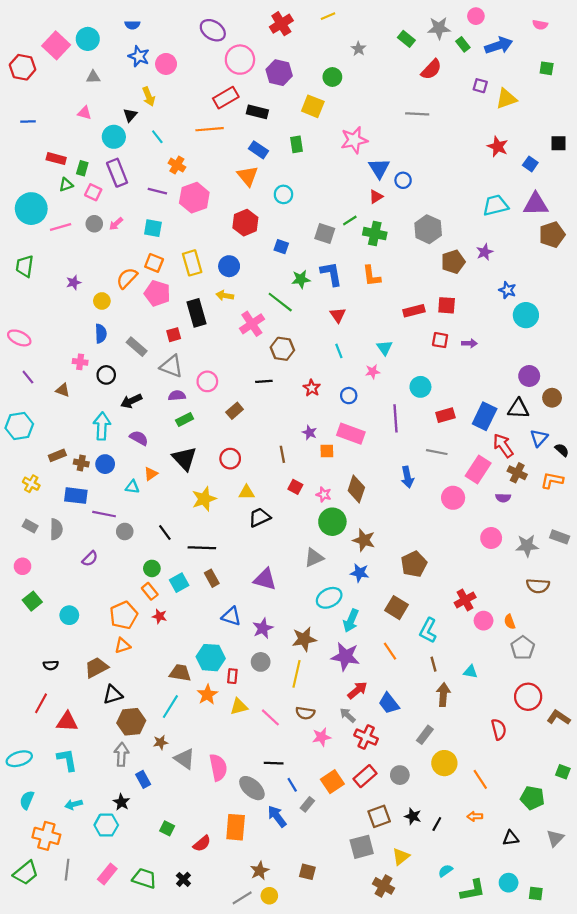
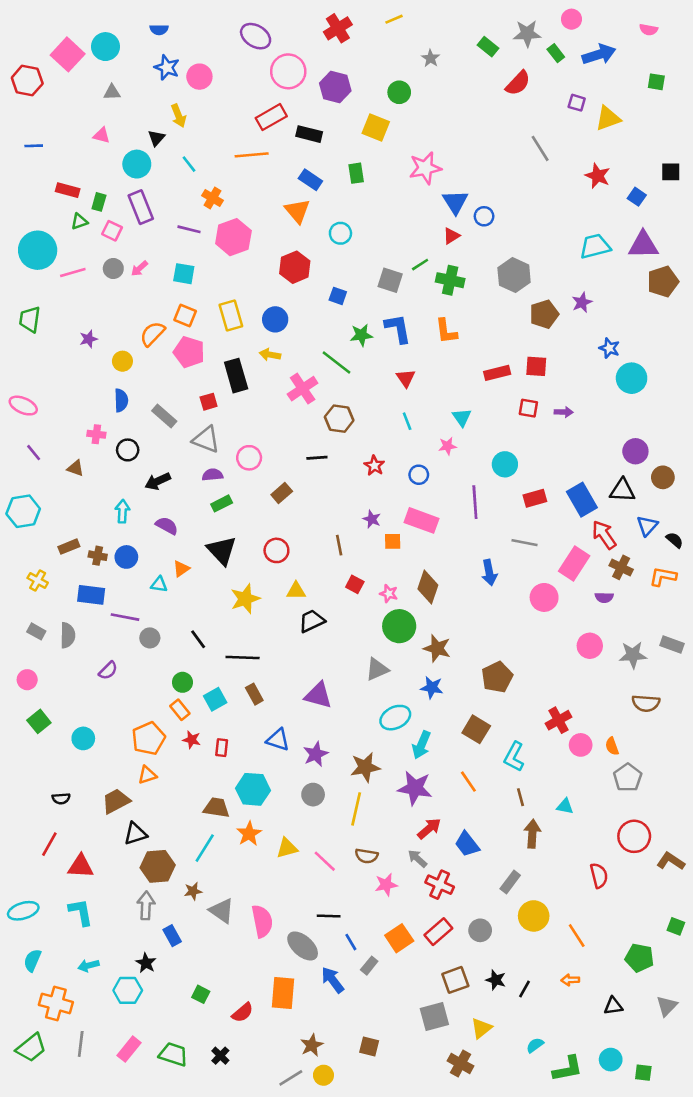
gray line: (417, 114) -> (540, 148), moved, turned 55
blue rectangle: (485, 416) -> (582, 500), turned -56
cyan arrow: (102, 426) -> (122, 511), size x0.7
red rectangle: (232, 676) -> (222, 748), moved

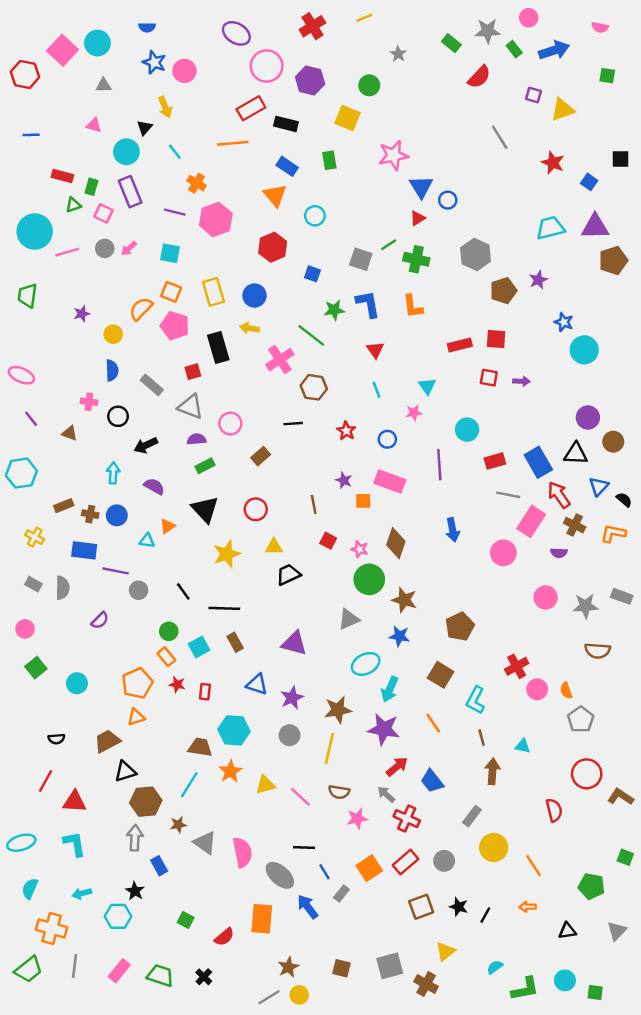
gray line: (525, 543) -> (508, 495), moved
gray square: (434, 1016) -> (390, 966), moved

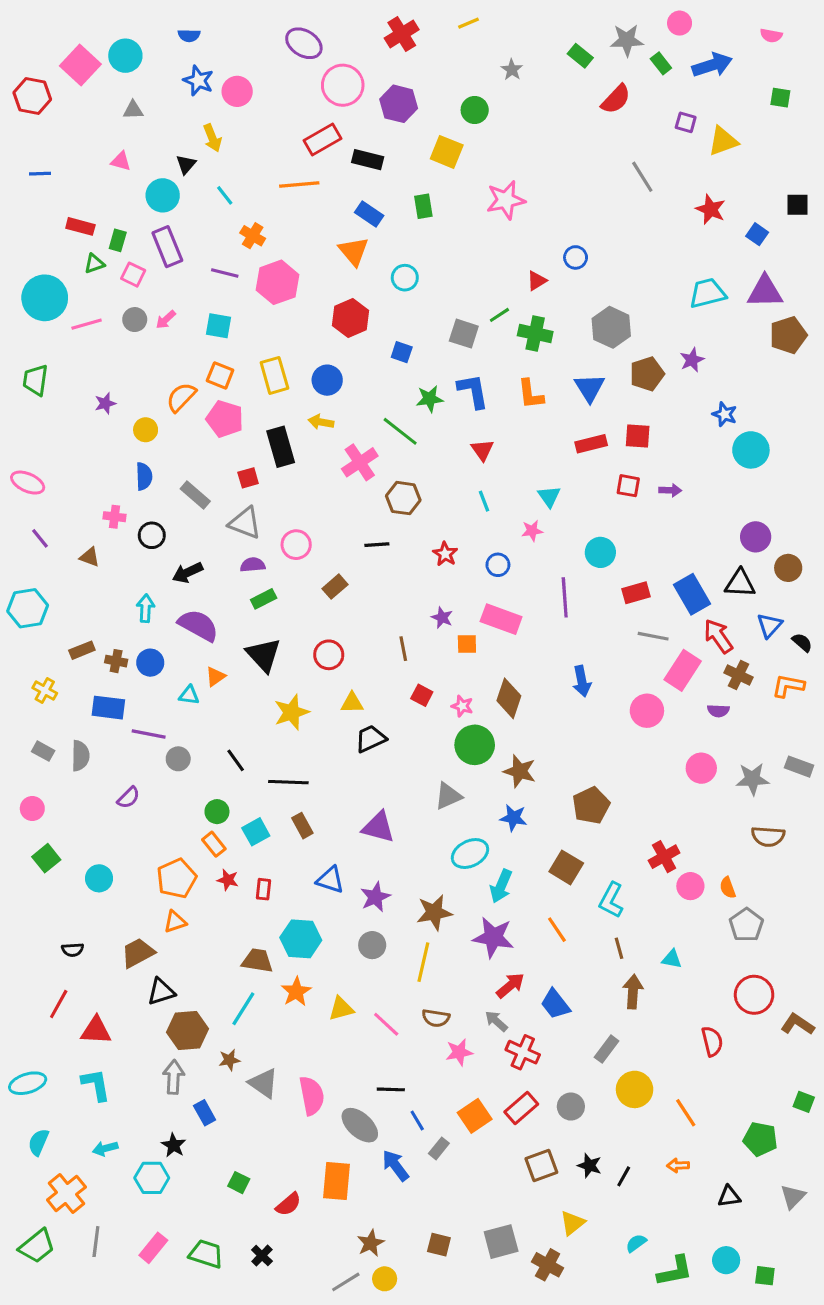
blue triangle: (421, 187) -> (590, 388), moved
purple semicircle: (154, 486) -> (198, 625), size x1.5
orange cross: (52, 928) -> (66, 1193), turned 36

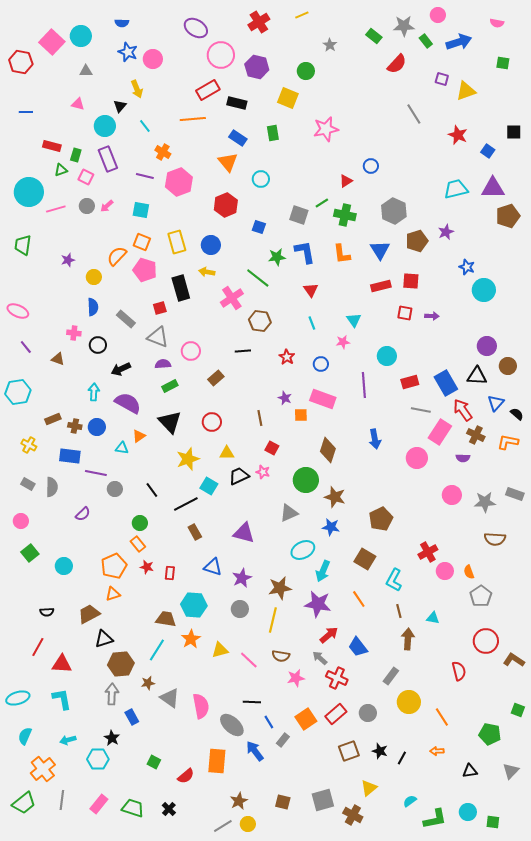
pink star: (462, 706) -> (263, 472), moved
black line: (288, 782) -> (186, 504), turned -30
cyan square: (256, 832) -> (209, 486), moved, turned -30

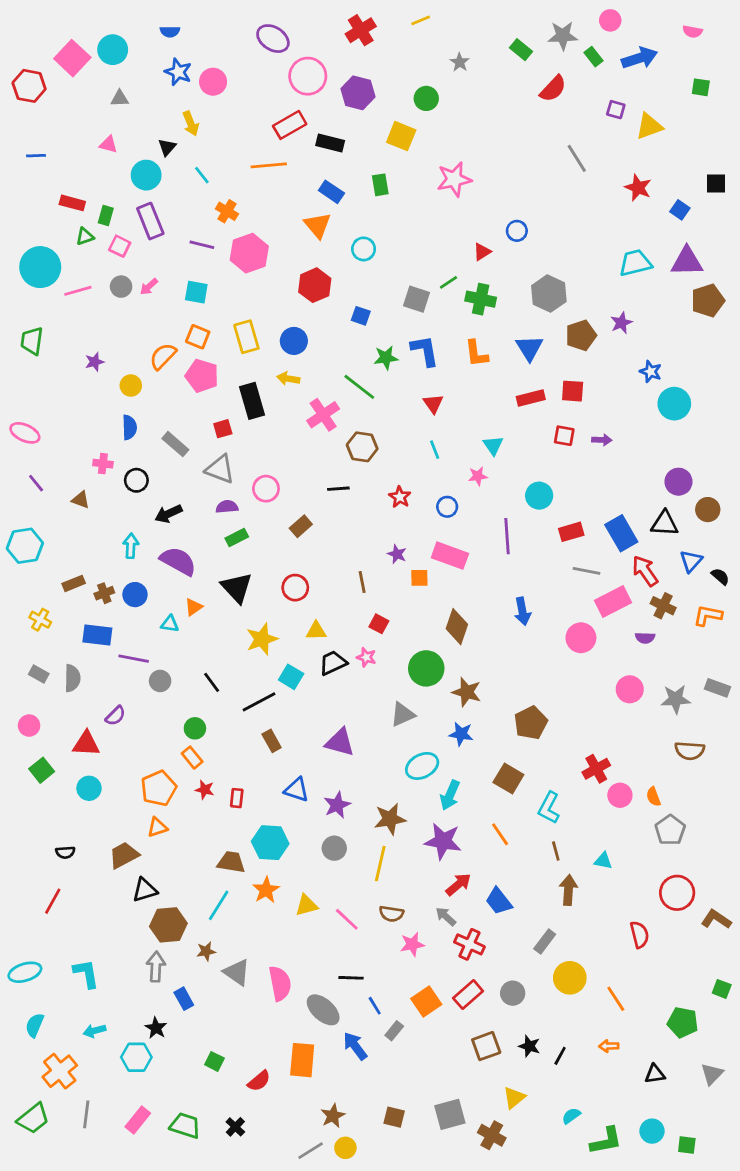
brown cross: (75, 426) -> (104, 593), turned -32
pink rectangle: (440, 432) -> (613, 602), turned 30
red triangle: (62, 664) -> (86, 744), moved

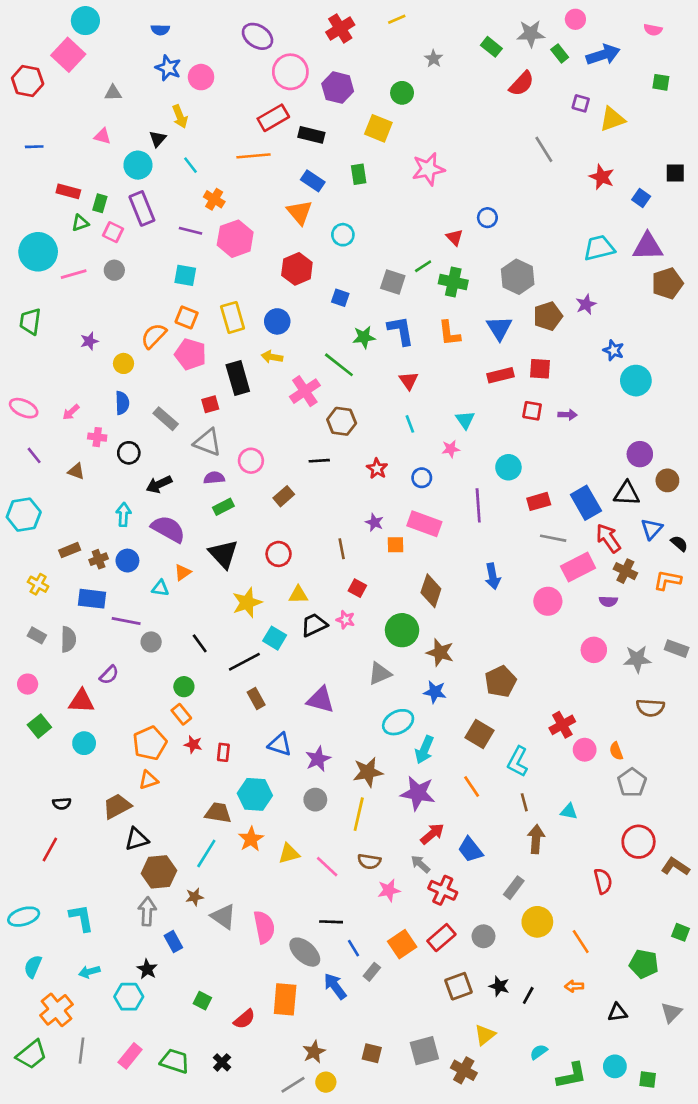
cyan circle: (113, 50) -> (85, 21), moved
red triangle: (482, 252) -> (455, 237), turned -42
pink arrow: (149, 287) -> (71, 412), moved

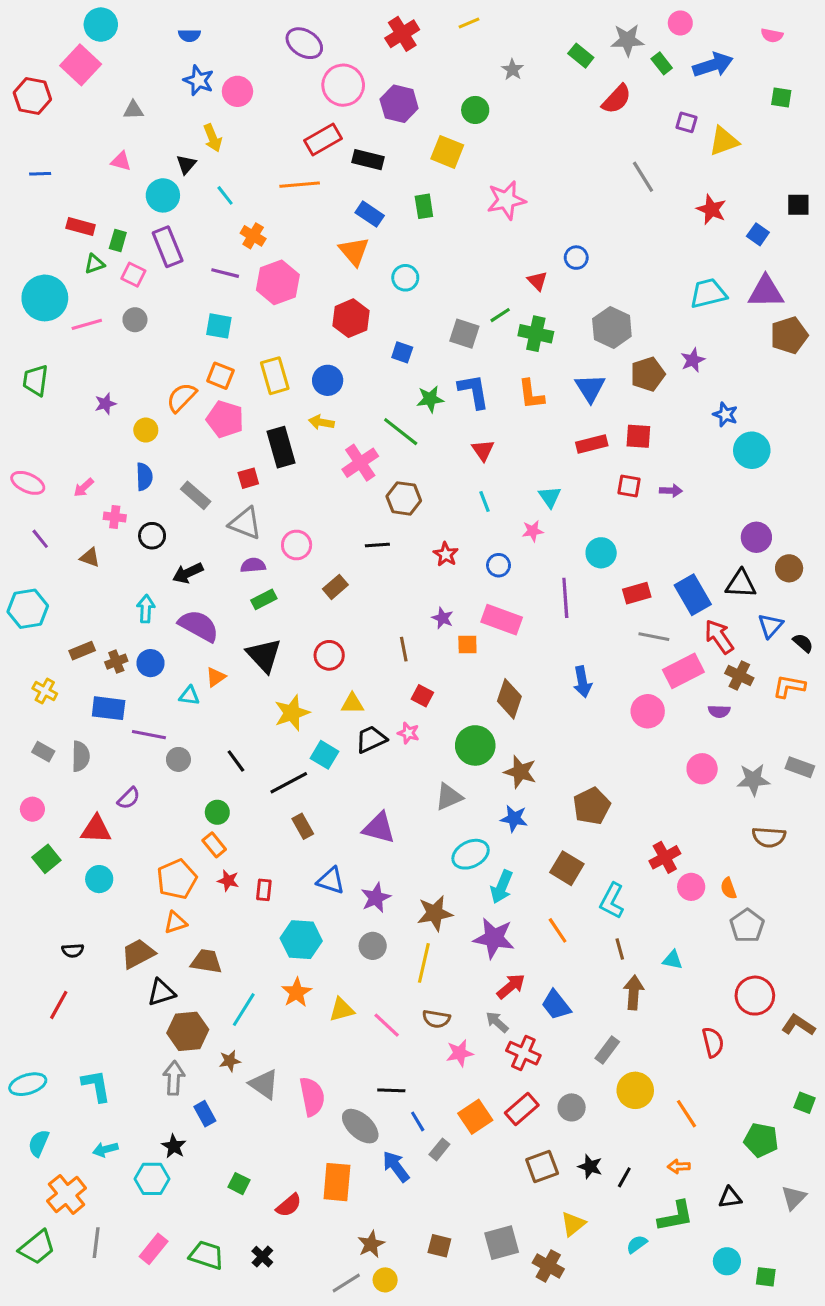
brown trapezoid: (218, 813) -> (206, 961), moved
green L-shape: (572, 1076) -> (676, 1216), moved

